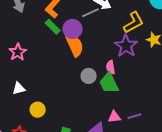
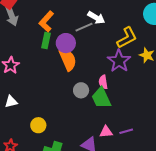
green rectangle: (53, 27) -> (46, 41), turned 56
yellow circle: (38, 110) -> (38, 125), moved

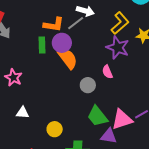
orange L-shape: (46, 21) -> (54, 25), moved, turned -110
green trapezoid: (101, 98) -> (97, 116), moved
white triangle: (11, 102) -> (22, 113), turned 32
pink triangle: (106, 132) -> (122, 120), size x1.6

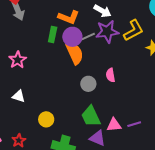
gray line: (76, 23) -> (86, 37), moved
purple star: (118, 48) -> (107, 32), moved, turned 30
pink triangle: (122, 120) -> (114, 125), size x0.7

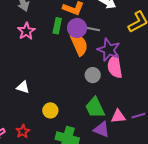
purple star: (107, 32) -> (109, 50), moved, turned 30
gray line: (86, 37) -> (91, 29), turned 36
pink star: (18, 60) -> (26, 31), moved
pink semicircle: (110, 75) -> (115, 67), size x1.6

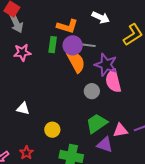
pink star: (26, 31) -> (22, 52), turned 30
green trapezoid: (95, 108) -> (97, 123), turned 85

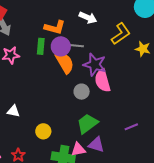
pink triangle: (120, 130) -> (78, 150), moved

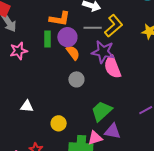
yellow L-shape: (121, 34) -> (114, 26), moved
gray line: (75, 45) -> (93, 28), moved
orange semicircle: (65, 62) -> (73, 53), size x0.7
gray circle: (82, 92) -> (76, 79), moved

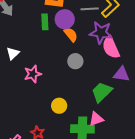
pink star: (19, 51) -> (33, 74), moved
white triangle: (27, 106) -> (13, 53), moved, turned -48
purple triangle: (113, 131) -> (121, 74), moved

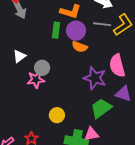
purple star: (101, 33) -> (95, 78), moved
orange semicircle: (71, 35) -> (80, 47), turned 140
gray circle: (75, 61) -> (42, 68), moved

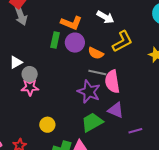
gray line: (102, 24) -> (97, 73), moved
orange semicircle: (80, 47) -> (96, 53), moved
gray circle: (42, 68) -> (30, 74), moved

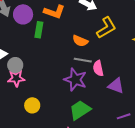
purple circle: (75, 43) -> (23, 14), moved
pink semicircle: (112, 82) -> (98, 68), size x0.7
purple triangle: (116, 110) -> (116, 86), moved
yellow circle: (47, 125) -> (32, 105), moved

